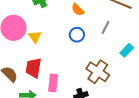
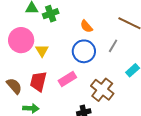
blue circle: (77, 35) -> (84, 51), size x1.5
pink rectangle: (53, 83) -> (67, 79), moved, turned 48

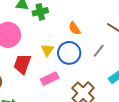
yellow triangle: (42, 51) -> (47, 50), moved
red trapezoid: (38, 81) -> (22, 64), moved

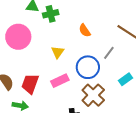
blue circle: (69, 53) -> (88, 67), moved
red trapezoid: (22, 64) -> (30, 84), moved

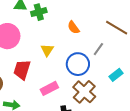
pink rectangle: (60, 81) -> (49, 88), moved
red trapezoid: (30, 84) -> (22, 70), moved

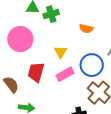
orange semicircle: (73, 27) -> (86, 29), turned -40
pink rectangle: (49, 88) -> (65, 74), moved

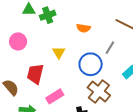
pink circle: (20, 39) -> (18, 41), size x0.7
pink rectangle: (65, 74) -> (55, 96), moved

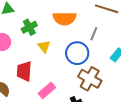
green cross: (48, 15) -> (29, 27), moved
orange semicircle: (83, 28) -> (65, 18), size x1.6

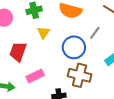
brown cross: (90, 79) -> (80, 75), turned -30

